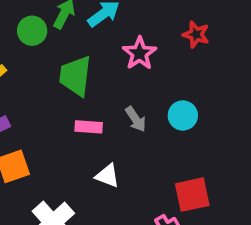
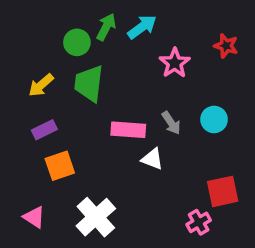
green trapezoid: (75, 76) -> (89, 83), moved
pink rectangle: (89, 127) -> (128, 130), size x1.4
white triangle: (107, 176) -> (152, 159), moved

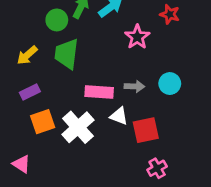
red star: (226, 46) -> (170, 14), moved
gray arrow: (171, 123) -> (134, 86), turned -54
red square: (223, 191) -> (146, 130), moved
white cross: (96, 217) -> (78, 127), moved

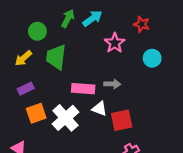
green circle: (57, 20) -> (37, 31), moved
cyan circle: (170, 84) -> (152, 58), moved

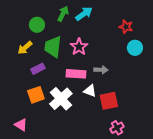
red star: (142, 24) -> (126, 27), moved
pink star: (115, 43) -> (79, 47), moved
purple rectangle: (26, 89) -> (38, 69), moved

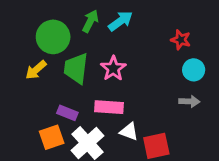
green circle: (37, 25) -> (53, 37), size x1.5
purple rectangle: (38, 69) -> (67, 113), moved, turned 48
gray arrow: (101, 70) -> (189, 101), moved

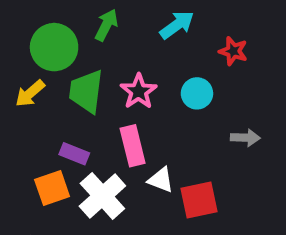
cyan arrow: (120, 21) -> (177, 25), moved
cyan circle: (194, 70) -> (197, 93), moved
pink rectangle: (109, 107) -> (133, 146), turned 72

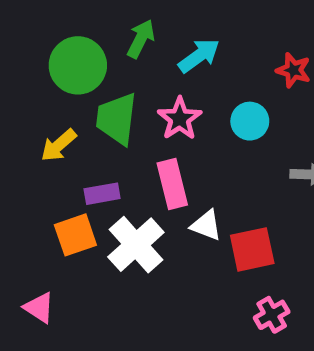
cyan arrow: (177, 25) -> (199, 56), moved
yellow arrow: (30, 93) -> (58, 145), moved
purple rectangle: (74, 154) -> (102, 194), turned -32

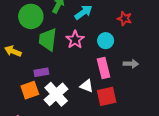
yellow arrow: (58, 145) -> (13, 51), moved, turned 63
pink rectangle: (172, 184) -> (103, 68), moved

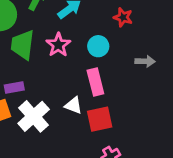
gray arrow: (131, 64) -> (145, 61), moved

